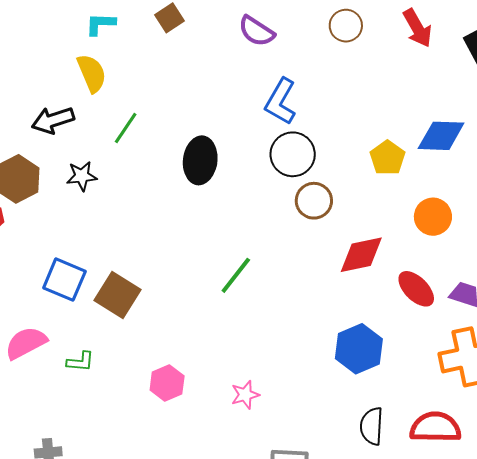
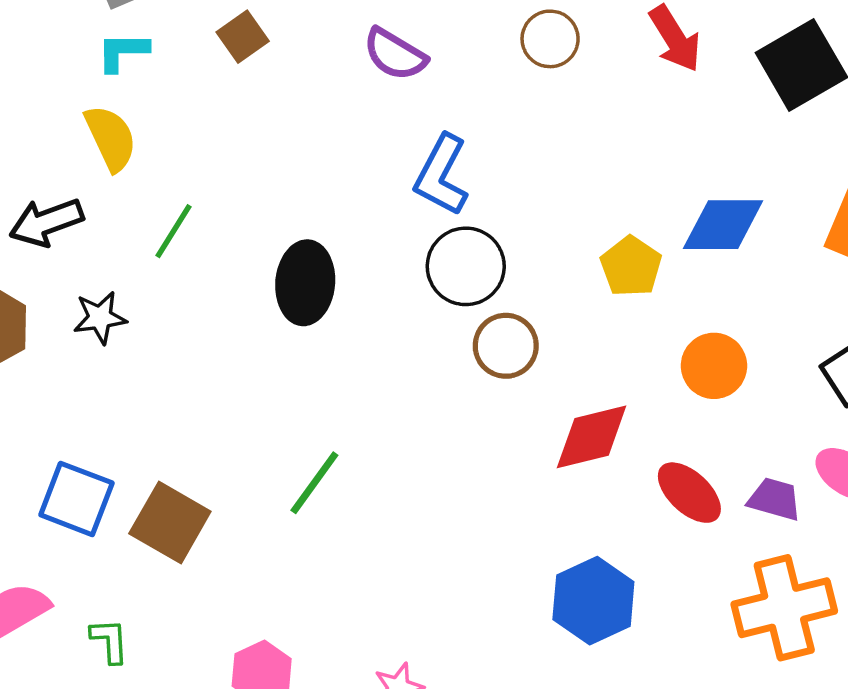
green line: (236, 275) -> (314, 483), moved
green L-shape: (80, 362) -> (110, 641), turned -96

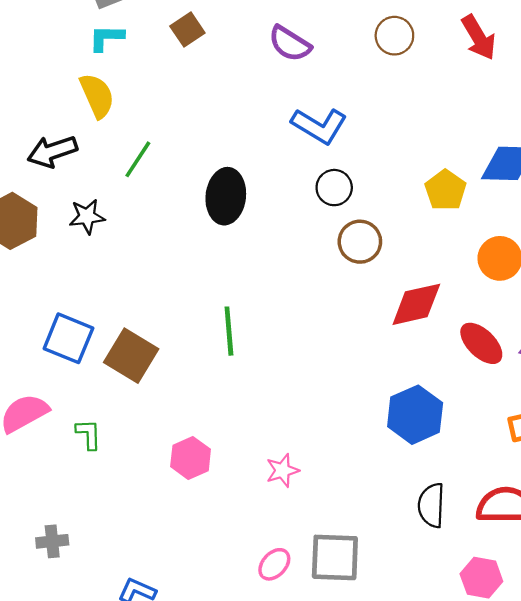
blue L-shape: (441, 175) -> (319, 126), turned -88
black circle: (466, 266) -> (334, 188), size x0.7
green line: (314, 483) -> (229, 331), turned -42

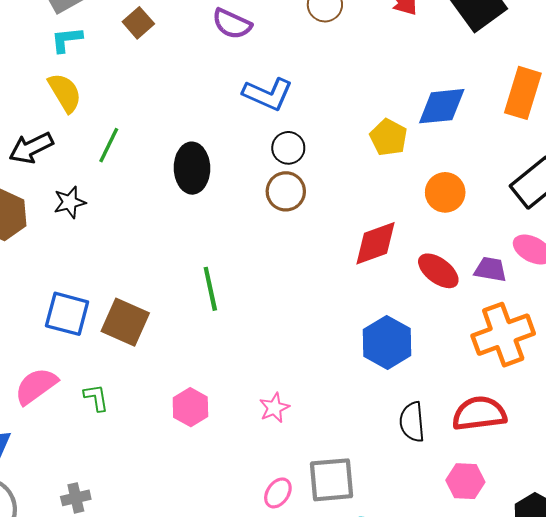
brown circle: (360, 242) -> (286, 191), moved

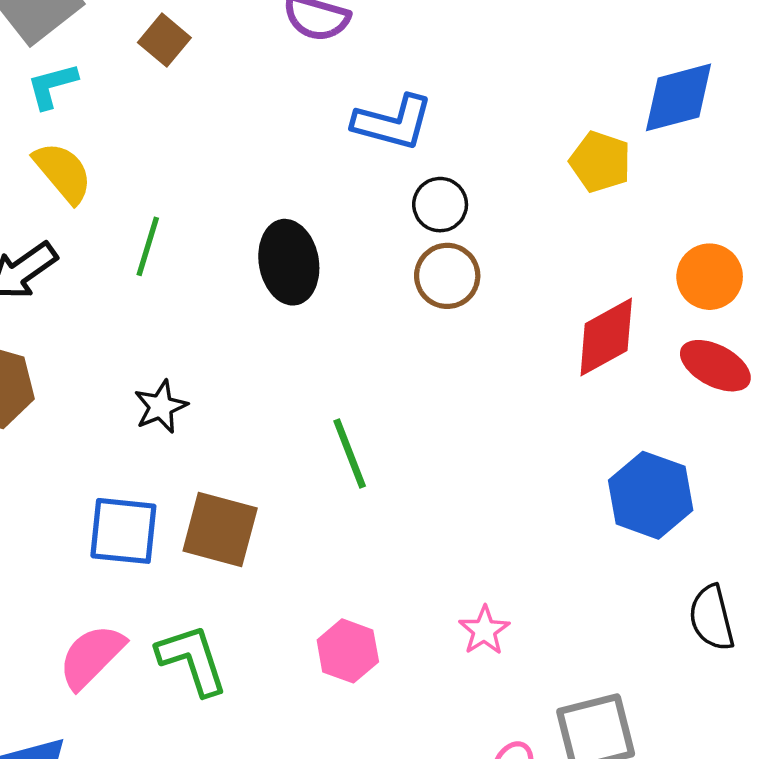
orange circle: (445, 192) -> (710, 277), moved
black star: (70, 202) -> (161, 407), moved
green L-shape: (96, 398) -> (192, 660), size x1.6

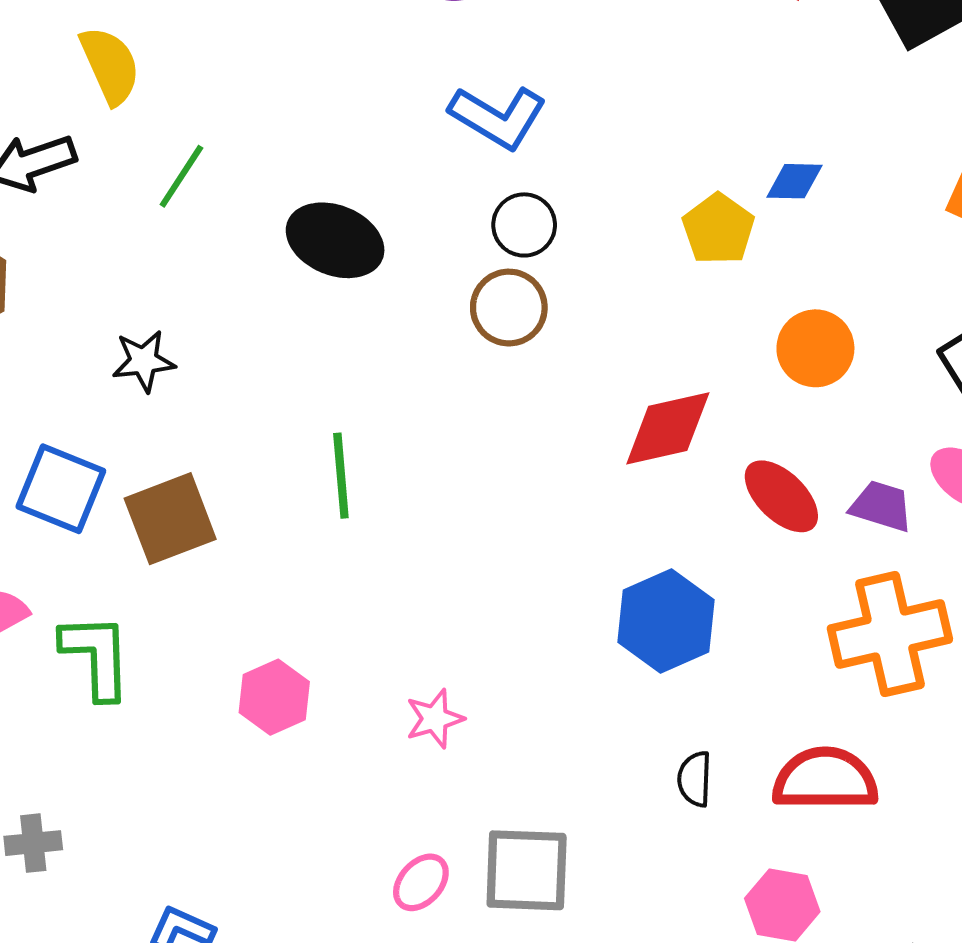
blue diamond: (678, 97) -> (795, 181), moved, size x0.6
black ellipse: (289, 262) -> (335, 240), turned -74
orange circle: (710, 277) -> (815, 348), moved
brown square: (220, 530) -> (170, 519), turned 38
black semicircle: (712, 618) -> (695, 779), size x0.7

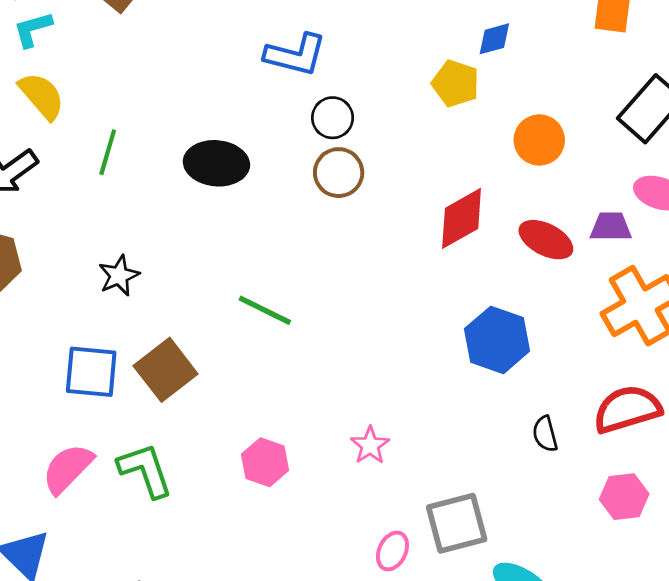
green line: (341, 476) -> (265, 310), turned -42

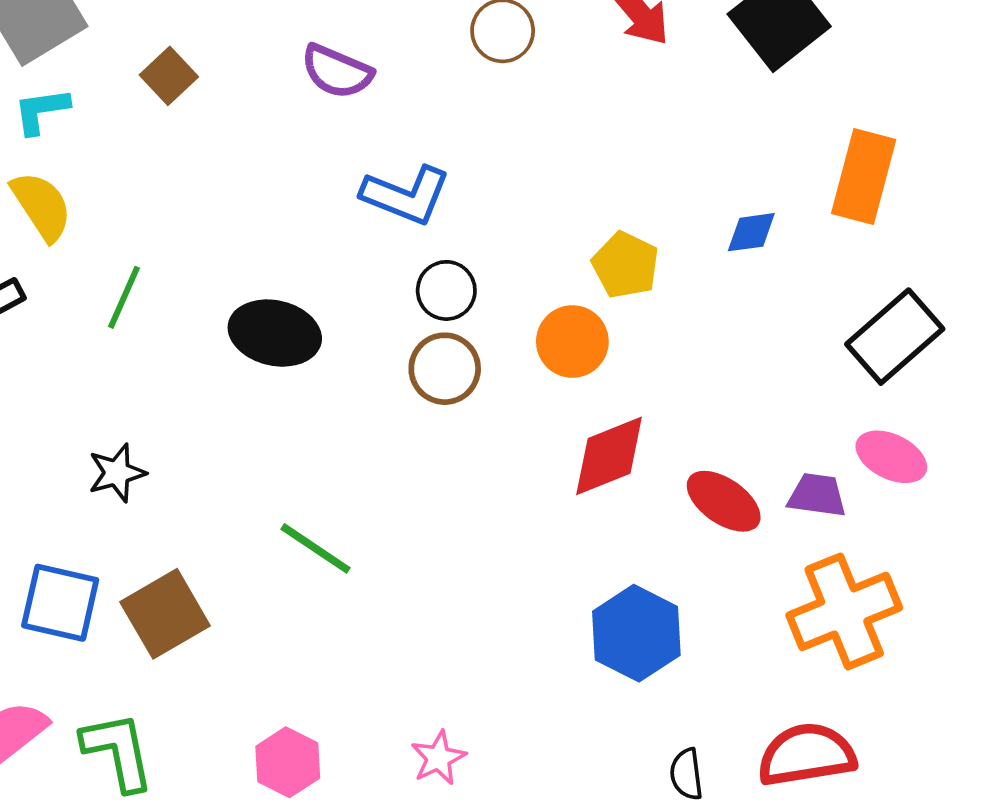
blue diamond: (494, 39) -> (751, 232), moved
orange circle: (539, 140) -> (572, 342), moved

